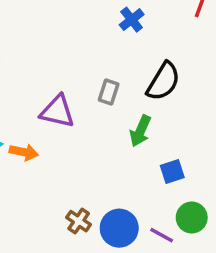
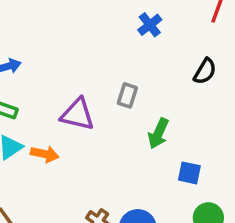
black semicircle: (163, 81) -> (205, 71), moved, size x0.7
blue square: (172, 172) -> (189, 173), turned 30

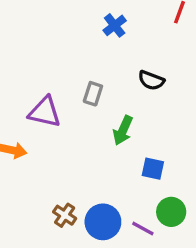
black semicircle: (205, 71) -> (151, 80), moved, turned 80

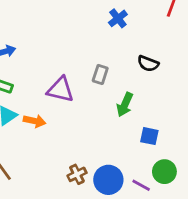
brown cross: (65, 215) -> (77, 174), turned 30

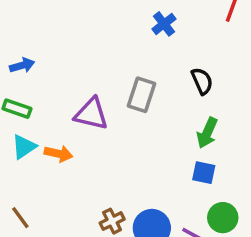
black semicircle: (148, 64) -> (202, 81), turned -135
gray rectangle: (100, 74) -> (141, 95), size x1.4
green arrow: (125, 105) -> (207, 133), moved

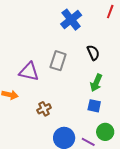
blue cross: (164, 24) -> (71, 20), size x1.5
brown cross: (112, 221) -> (44, 109), moved

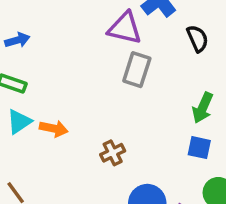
black semicircle: (93, 53) -> (197, 38), moved
purple triangle: (29, 72) -> (125, 28), moved

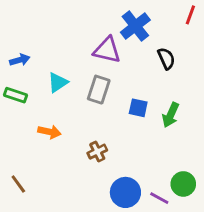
gray rectangle: (137, 70) -> (99, 90), moved
cyan triangle: (19, 122) -> (58, 82), moved
blue square: (199, 148) -> (138, 108), moved

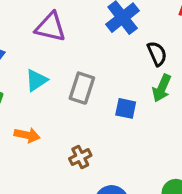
purple triangle: (107, 50) -> (51, 27), moved
green arrow: (171, 115) -> (162, 88), moved

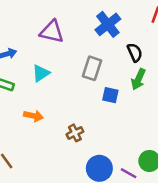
gray rectangle: (82, 88) -> (92, 68), moved

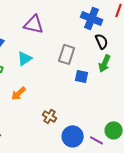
blue cross: (108, 24) -> (92, 18), moved, turned -30
orange arrow: (33, 116) -> (19, 93), turned 126
brown cross: (75, 133) -> (50, 116), moved, turned -32

